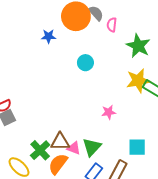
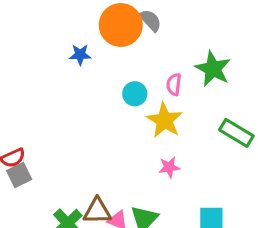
pink semicircle: (112, 25) -> (174, 84), moved
yellow star: (138, 81) -> (164, 120), moved, turned -30

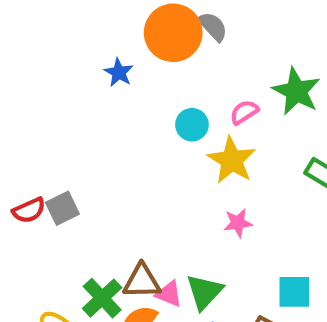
blue star: (80, 55) -> (119, 72), turned 30
pink semicircle: (174, 84) -> (244, 112), turned 50
gray square: (19, 175) -> (62, 208), moved

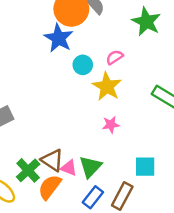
blue star: (119, 72) -> (59, 38), moved, size x1.6
green star: (296, 91) -> (146, 22), moved
brown triangle: (142, 281) -> (52, 160), turned 35

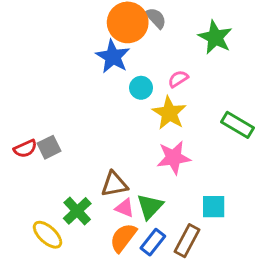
pink star: (111, 125) -> (174, 158), size x1.6
brown triangle: (52, 160) -> (114, 184), moved, turned -45
orange semicircle: (50, 187) -> (123, 238), moved

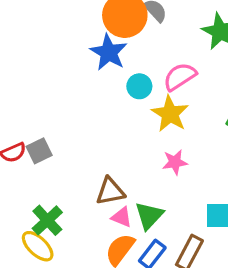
pink semicircle: (178, 79) -> (180, 77), size x1.5
pink star: (174, 158) -> (175, 162), size x0.7
green cross: (77, 211) -> (47, 220), moved

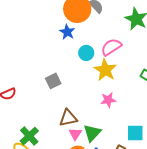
blue star: (109, 52) -> (67, 32), size x0.7
gray square: (39, 151) -> (53, 81), moved
pink triangle: (122, 217) -> (75, 134), turned 40

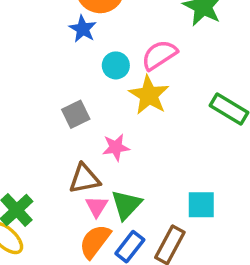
gray square: (53, 81) -> (76, 114), moved
pink star: (108, 100) -> (116, 147), moved

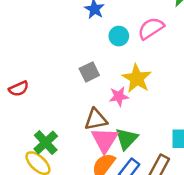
yellow star: (149, 95) -> (137, 78), moved
pink triangle: (97, 207) -> (105, 140), size x1.6

